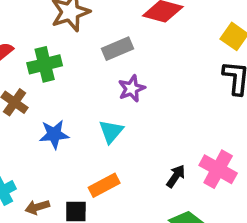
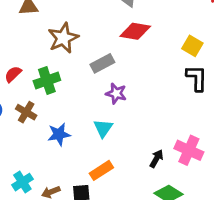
purple star: (132, 89) -> (116, 93), turned -30

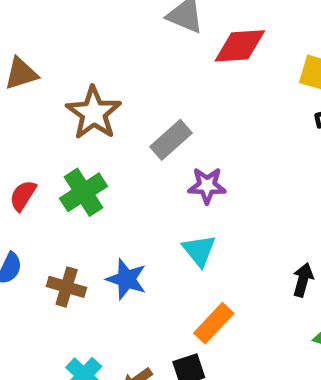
red diamond: (135, 31) -> (240, 46), moved
brown cross: (26, 112) -> (67, 287), moved
blue star: (59, 134) -> (126, 279), turned -30

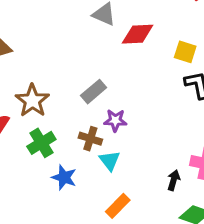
brown star: (94, 113) -> (32, 101), moved
green cross: (83, 192) -> (41, 143), moved
brown cross: (67, 287) -> (90, 139), moved

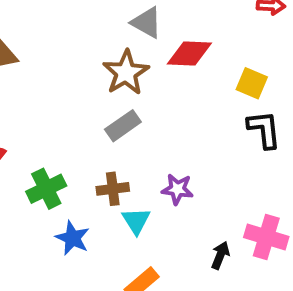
brown star: (32, 101) -> (126, 73), moved
purple star: (115, 120) -> (177, 189), moved
brown cross: (90, 139) -> (113, 189), turned -30

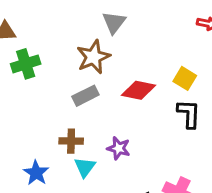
gray triangle: (147, 23) -> (114, 22), turned 30
red diamond: (189, 53) -> (138, 90), moved
green cross: (46, 189) -> (26, 64), moved

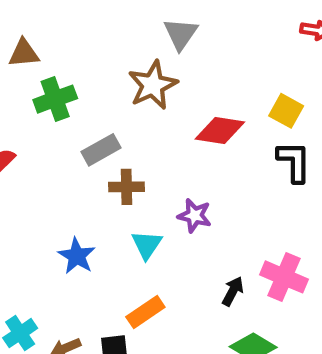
gray rectangle: (85, 96) -> (101, 150), moved
brown cross: (71, 141) -> (126, 187), moved

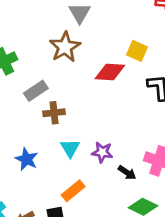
yellow square: (286, 111) -> (137, 51), moved
purple star: (194, 216) -> (102, 152), moved
black arrow: (233, 291) -> (127, 173), turned 102

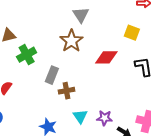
yellow square: (137, 51) -> (132, 33), moved
gray rectangle: (36, 91) -> (52, 75), turned -30

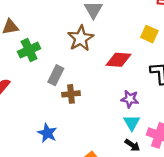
cyan triangle: (80, 116) -> (132, 123), moved
purple star: (104, 118) -> (130, 99), moved

